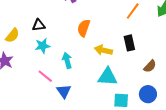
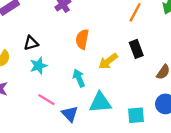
yellow arrow: (103, 50) -> (108, 61), turned -42
cyan arrow: (67, 60) -> (79, 78), moved
cyan triangle: (108, 77) -> (100, 103), moved

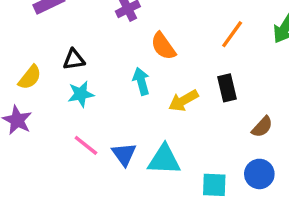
orange semicircle: (82, 39) -> (163, 46), moved, turned -54
cyan arrow: (79, 78) -> (141, 81), moved
blue triangle: (70, 114) -> (124, 154), moved

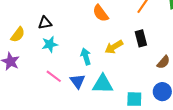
cyan arrow: (141, 81) -> (86, 56), moved

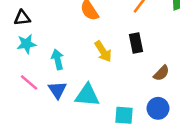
yellow arrow: (114, 47) -> (103, 51), turned -96
cyan arrow: (86, 56) -> (58, 59), moved

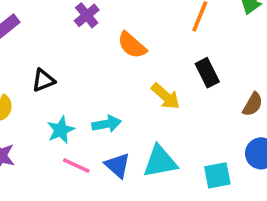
cyan star: (26, 44) -> (61, 130), moved
cyan arrow: (58, 59) -> (107, 124), turned 108

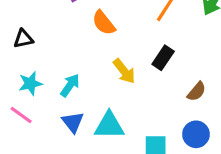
black rectangle: (207, 73) -> (163, 58), turned 50
cyan arrow: (107, 124) -> (70, 85), turned -55
pink line: (76, 166) -> (21, 115), moved

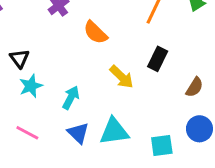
black triangle: (23, 39) -> (20, 58), turned -48
cyan star: (30, 83) -> (31, 86), moved

